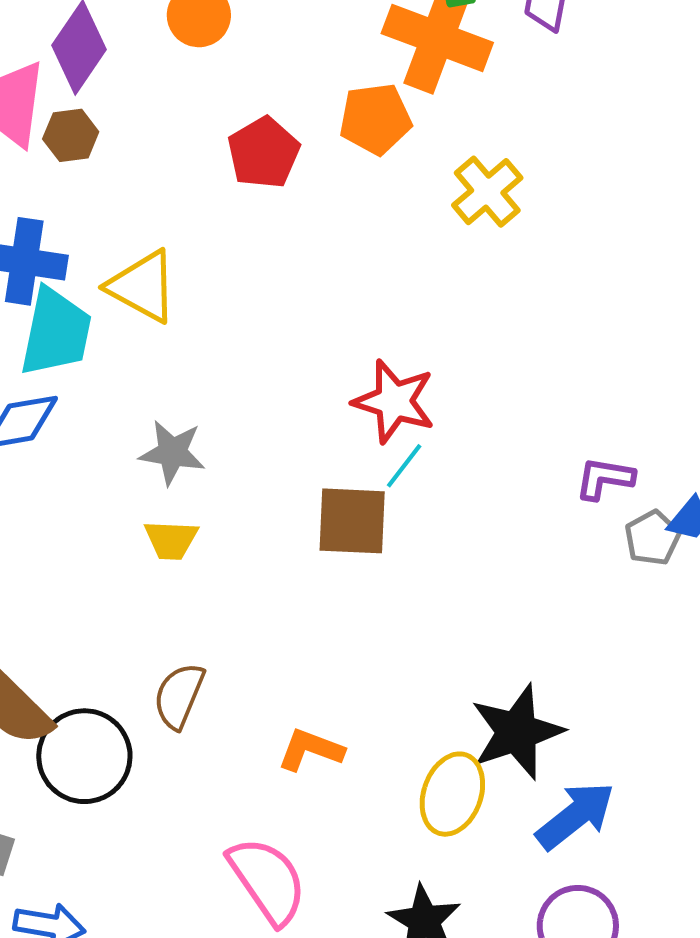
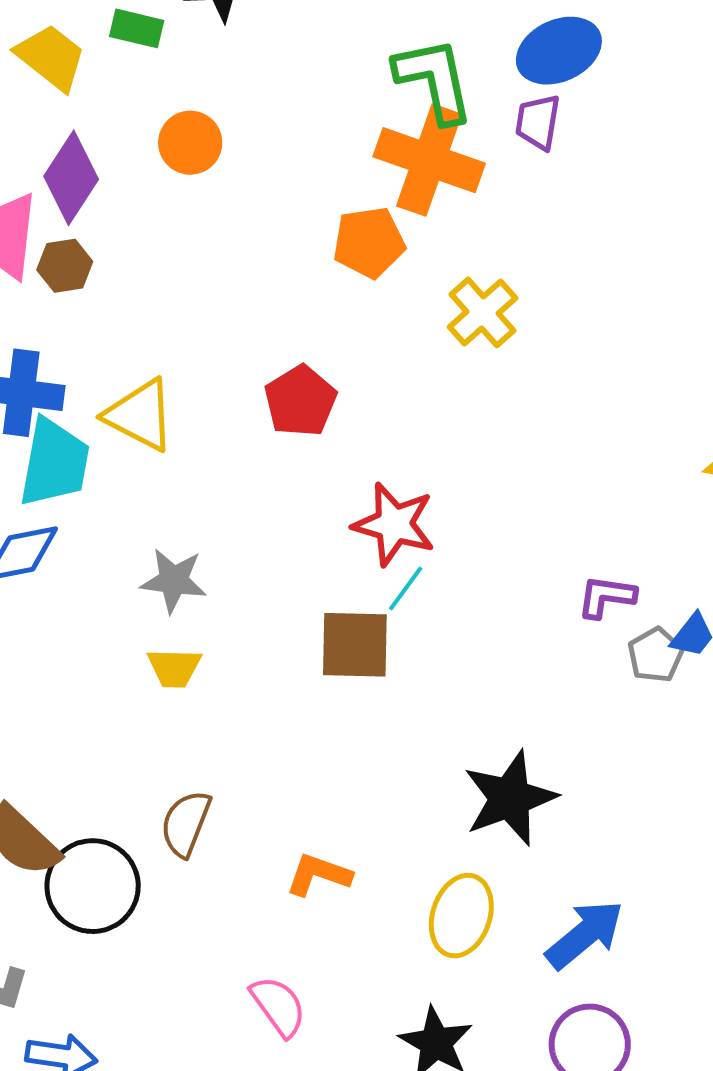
red pentagon: (264, 153) -> (300, 401), moved
black star: (517, 732) -> (510, 798), moved
pink semicircle: (267, 880) -> (278, 1006), size x0.7

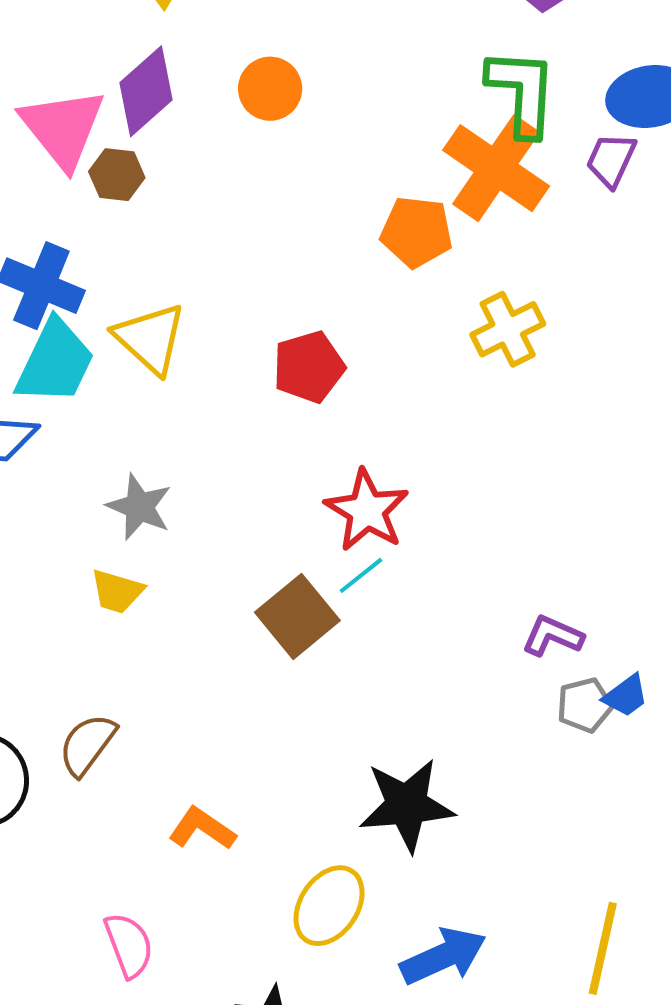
brown square: (355, 645) -> (297, 616), turned 34

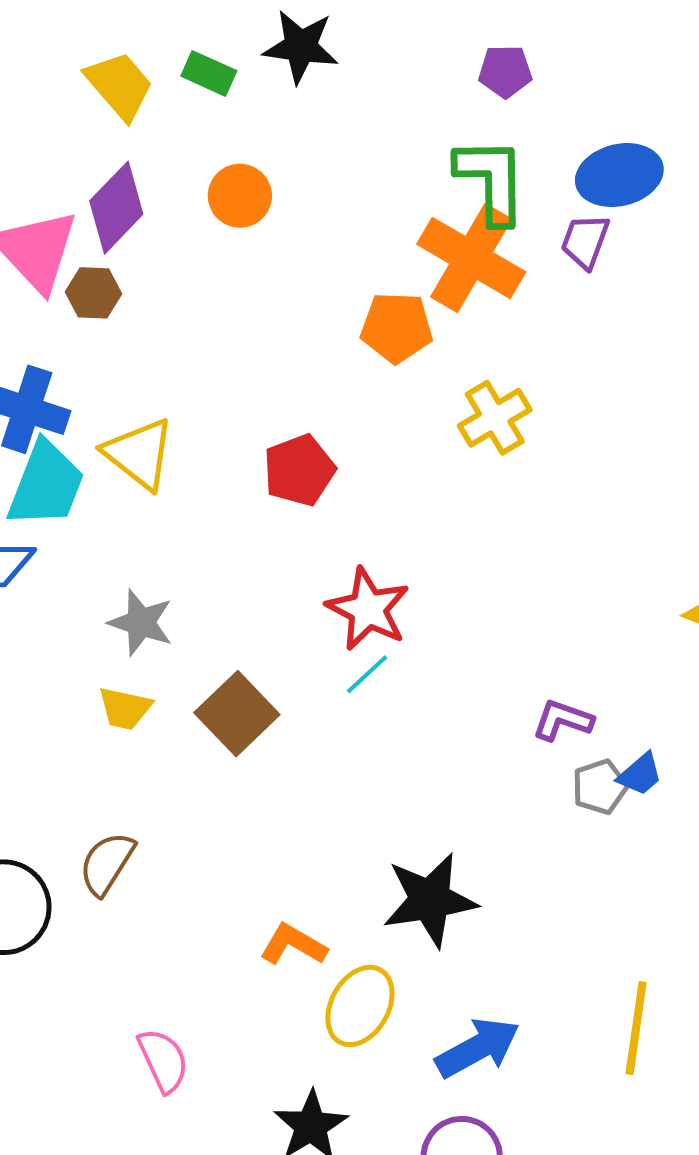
brown square: (297, 616) -> (237, 714), moved
orange L-shape: (202, 829) -> (293, 945), moved

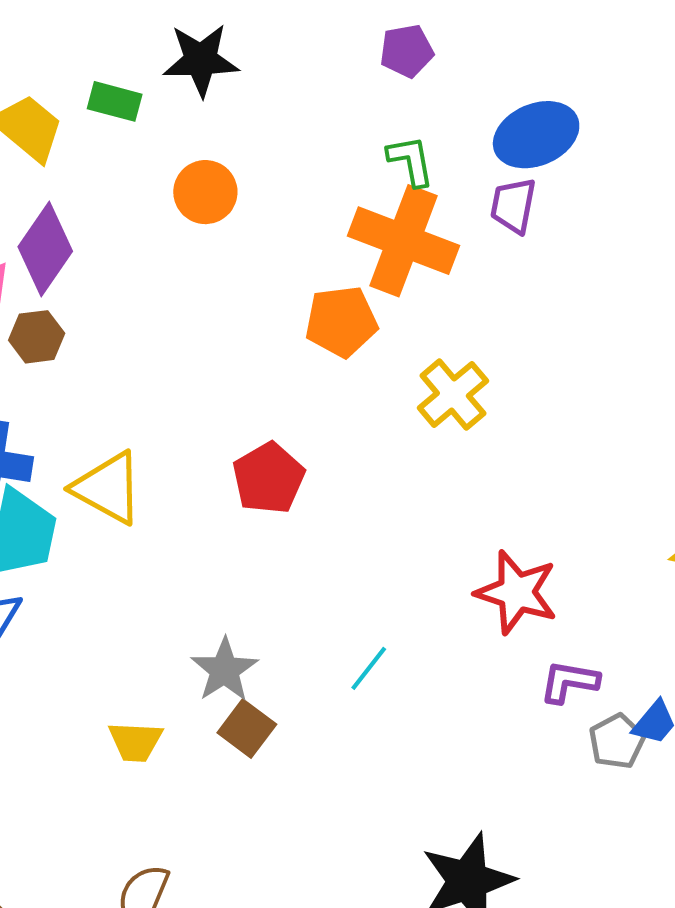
green L-shape: (491, 180) -> (411, 161), size x0.6
orange circle: (240, 196) -> (205, 192), moved
red star: (368, 609) -> (517, 592), moved
gray star: (141, 623) -> (224, 670), moved, turned 30
brown square: (237, 714) -> (247, 728), size x0.7

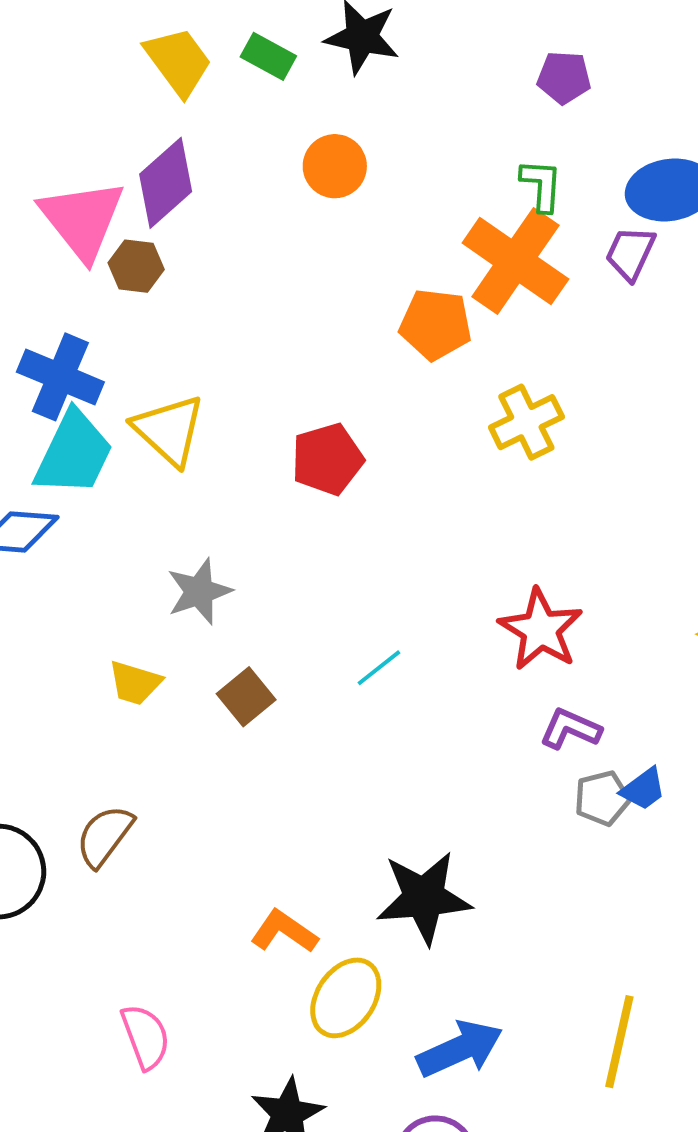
gray star: (224, 670) -> (199, 591), moved

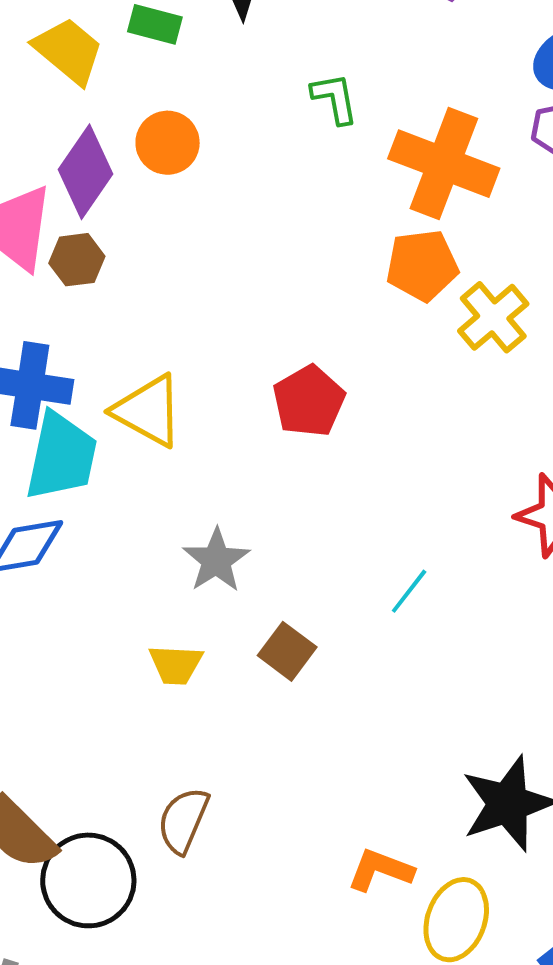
orange circle: (335, 166) -> (168, 143), moved
green L-shape: (542, 185) -> (335, 98), moved
orange pentagon: (436, 324) -> (422, 265), moved

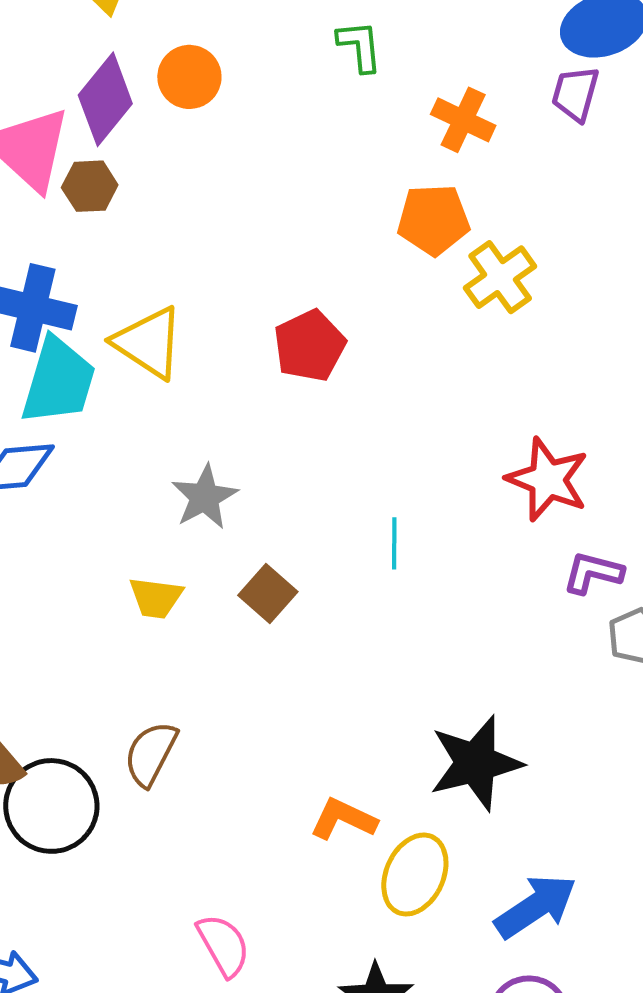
orange cross: (444, 164) -> (463, 120), size x0.6
cyan line: (409, 591) -> (394, 543), turned -42

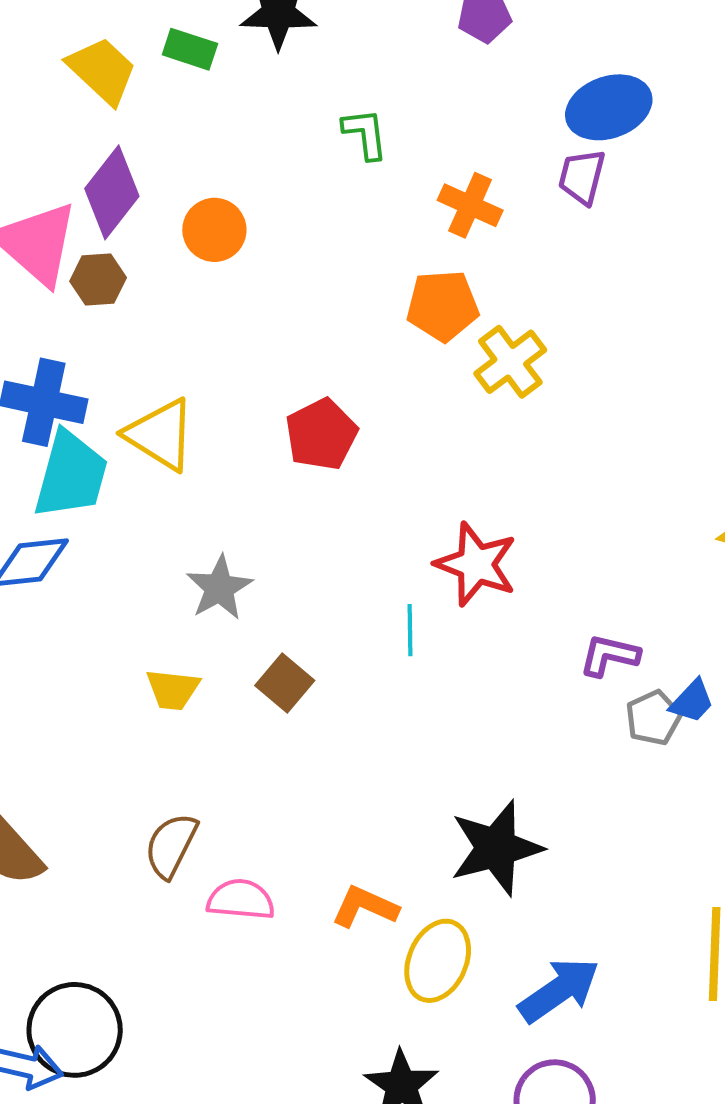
orange circle: (189, 77) -> (214, 230), moved
red star: (548, 479) -> (476, 564), moved
black circle: (51, 806) -> (75, 1030), moved
pink semicircle: (223, 945) -> (241, 900), moved, turned -54

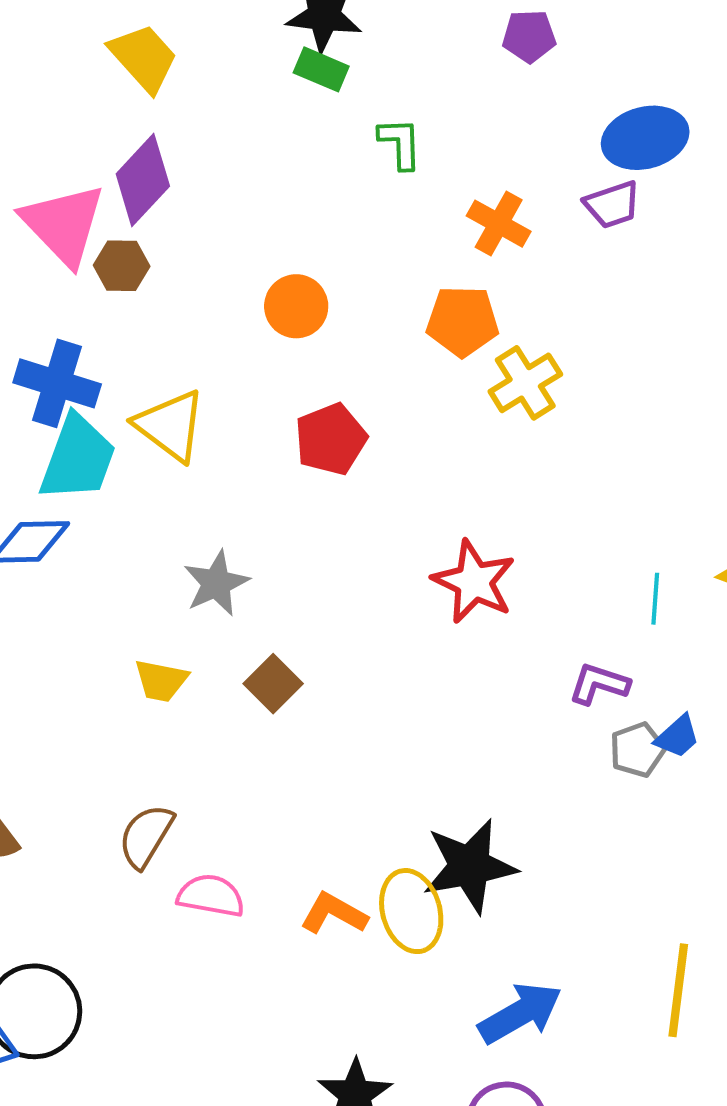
green rectangle: (190, 49) -> (321, 69), moved
purple trapezoid: (582, 177) -> (612, 205), turned -128
orange circle: (214, 230) -> (296, 306), moved
cyan line: (410, 630) -> (655, 599), moved
yellow ellipse: (438, 961) -> (411, 911), moved, turned -44

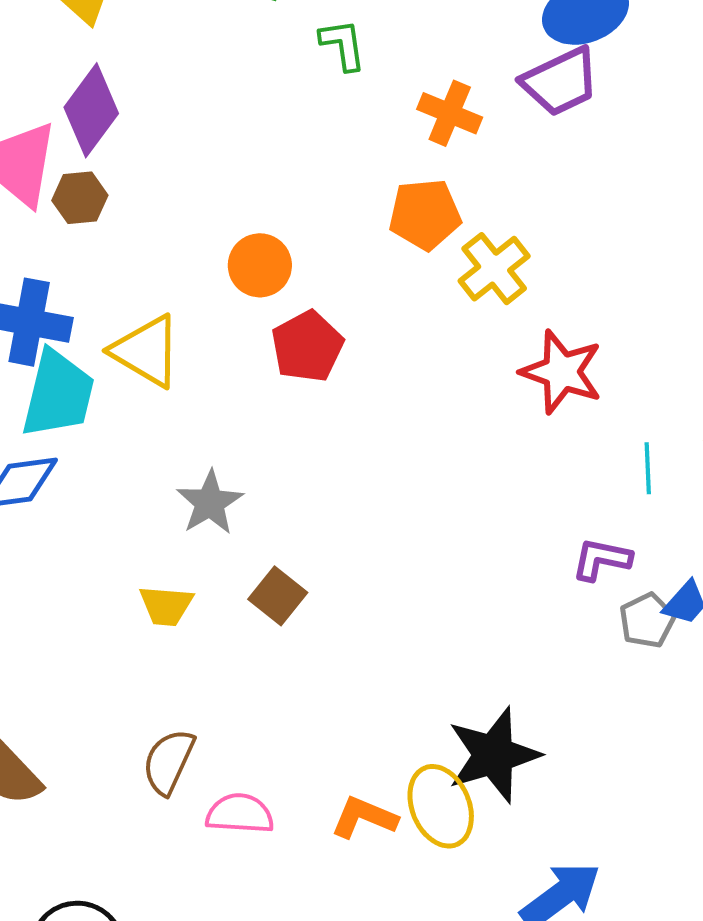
purple trapezoid: (612, 205) -> (560, 82), size x1.4
orange circle: (296, 306) -> (260, 265), moved
red star: (474, 582) -> (562, 372), moved

